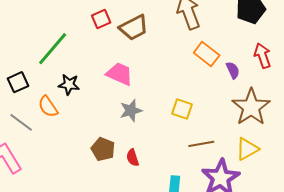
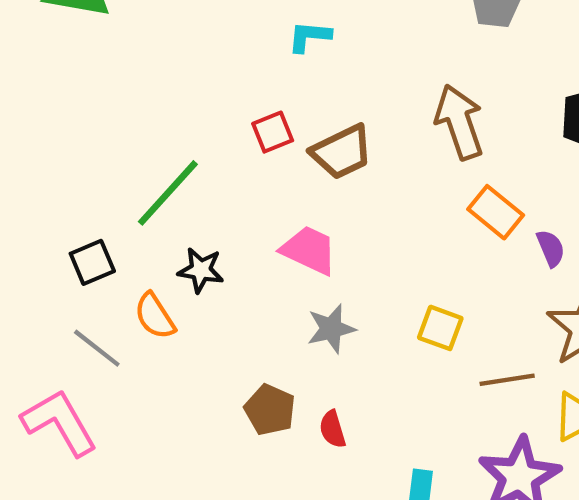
brown line: (201, 144) -> (507, 380), moved

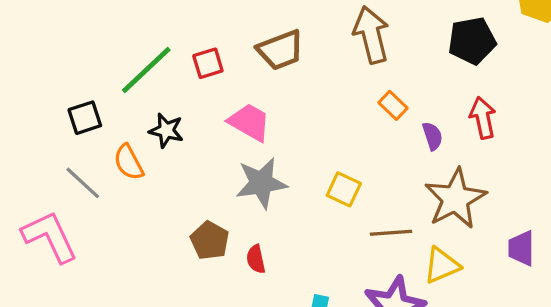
red square: (273, 132) -> (208, 63), moved
orange rectangle: (496, 212) -> (393, 105), size x0.7
gray star: (331, 329) -> (261, 183), size x1.4

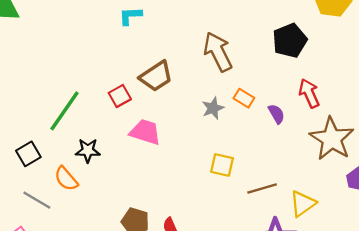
red square: (208, 63) -> (120, 96), moved
gray star: (261, 183) -> (213, 108), moved, size x0.6
brown star: (455, 199) -> (332, 139), moved

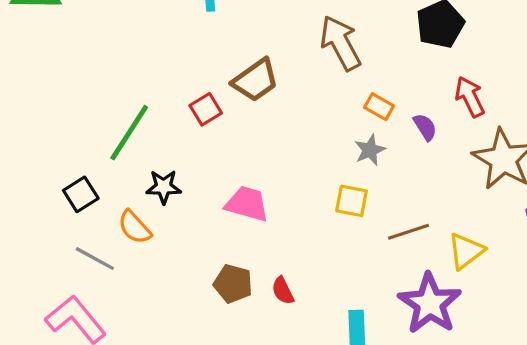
gray star: (213, 108) -> (370, 150), moved
pink trapezoid: (145, 132) -> (247, 204), moved

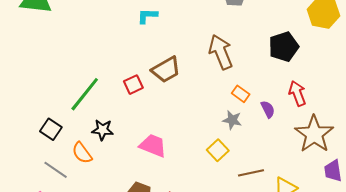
gray star: (370, 150) -> (232, 120), turned 30
black square: (81, 194) -> (51, 129), turned -30
yellow square: (352, 201) -> (218, 150), turned 30

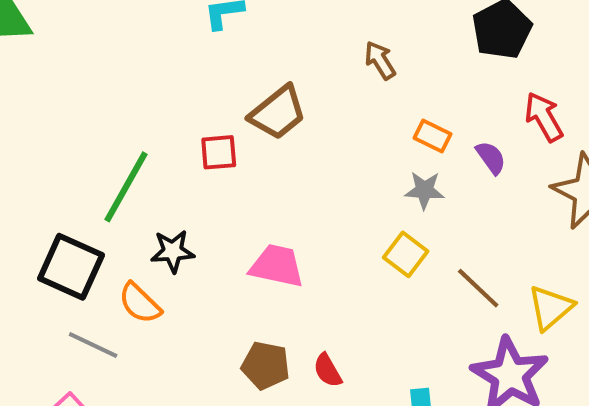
brown arrow: (221, 52) -> (380, 60), size x0.6
red square: (133, 85) -> (219, 152), turned 30
black square: (51, 129) -> (71, 267), size x1.5
brown line: (251, 173) -> (478, 288), turned 65

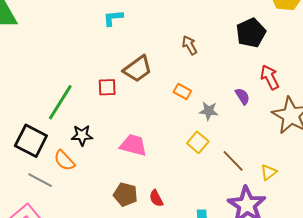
orange rectangle: (432, 136) -> (182, 91), moved
yellow triangle: (551, 308) -> (269, 172), size x0.7

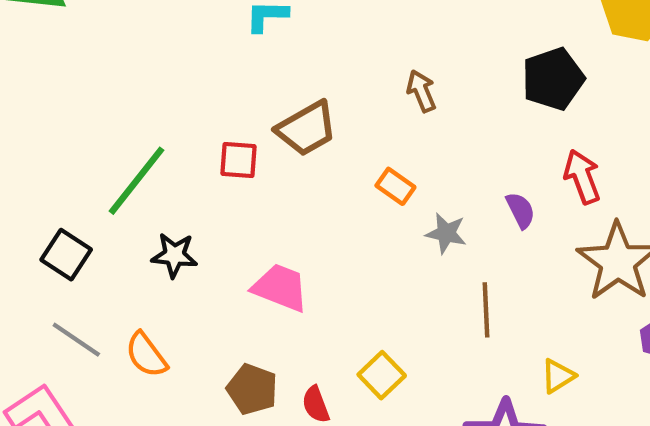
black square: (31, 141) -> (66, 255), size x0.7
yellow square: (198, 142) -> (382, 375), moved
orange semicircle: (64, 160) -> (146, 355), moved
brown line: (233, 161) -> (486, 310), moved, turned 35

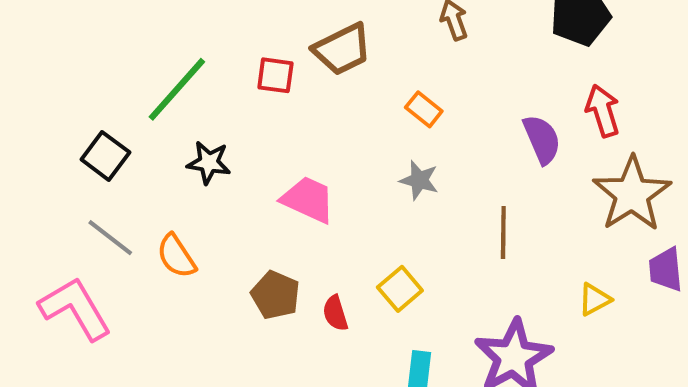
purple semicircle: (520, 210) -> (542, 139), size x1.4
gray star: (446, 233) -> (419, 180), moved
yellow triangle: (558, 376) -> (595, 299), moved

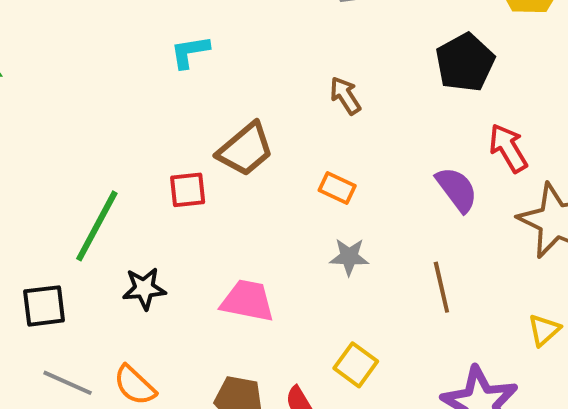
black square: (105, 156) -> (44, 306), turned -30

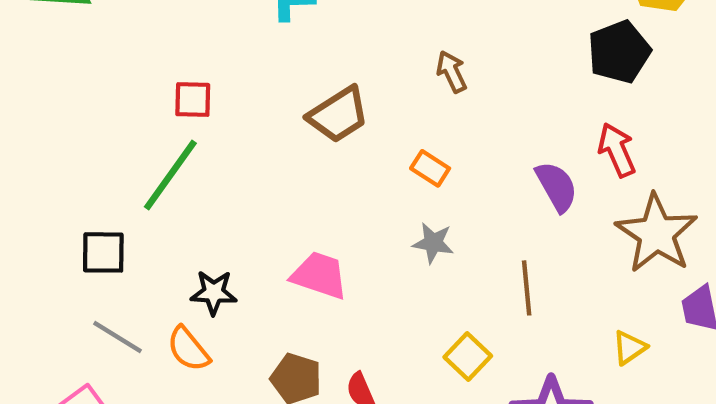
black pentagon: (465, 63) -> (619, 52), moved
red square: (188, 190) -> (193, 100), moved
black star: (144, 288) -> (214, 293), moved
yellow square: (356, 365) -> (468, 356), moved

